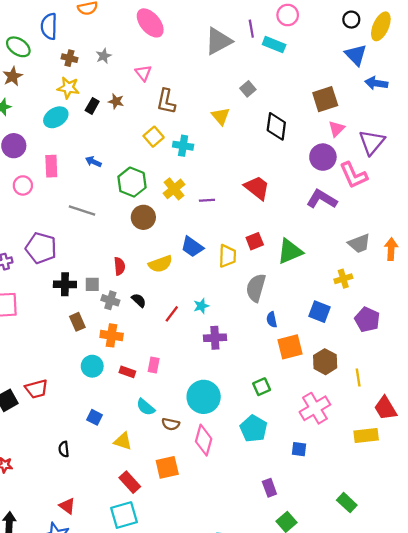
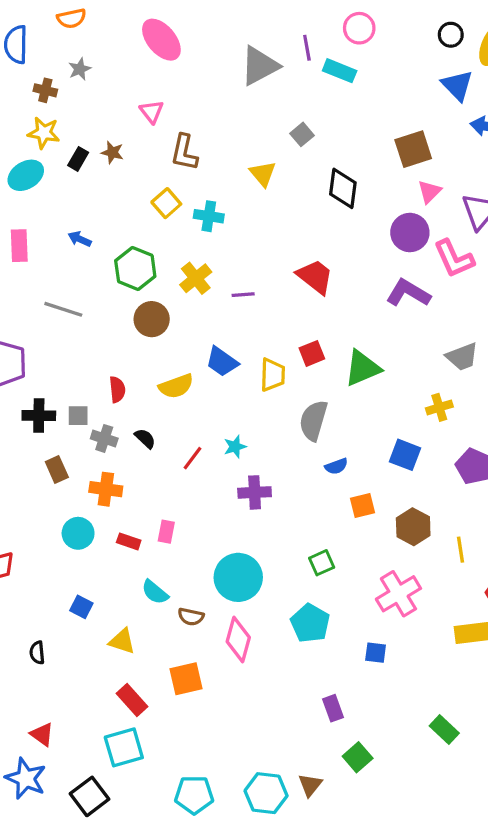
gray star: (104, 56) -> (80, 69), moved
blue semicircle: (272, 320) -> (336, 466), turned -98
orange square: (290, 347) -> (362, 505), size x0.7

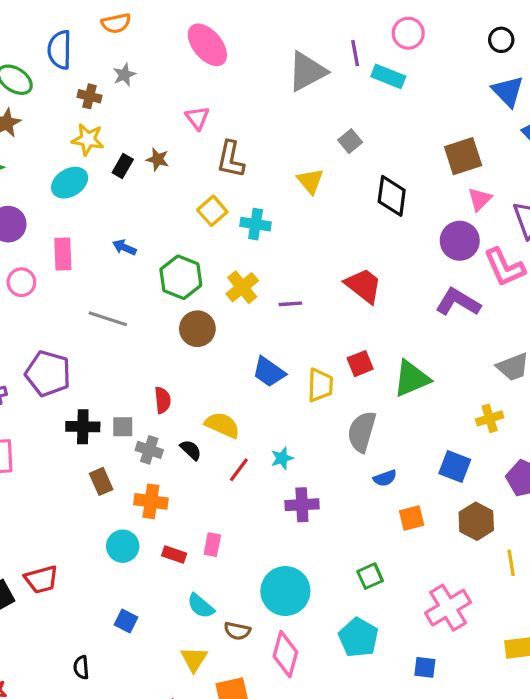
yellow semicircle: (176, 386) -> (222, 425), moved, turned -136
brown hexagon: (413, 527) -> (476, 521), moved
yellow triangle: (122, 641) -> (194, 659), moved, turned 44

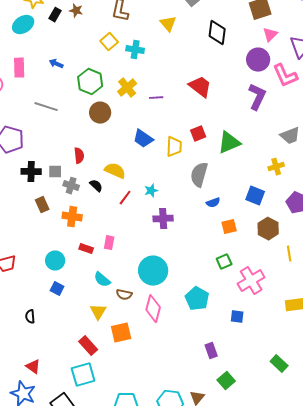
purple L-shape: (458, 302) -> (257, 97), turned 84
cyan circle: (123, 546) -> (55, 261), moved
green square: (370, 576) -> (224, 262), moved

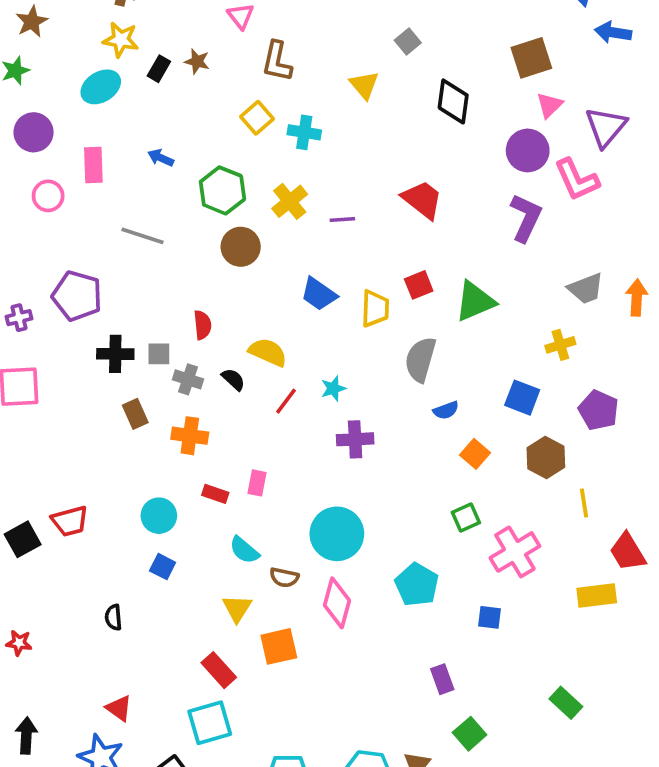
orange square: (229, 227) -> (475, 454), turned -35

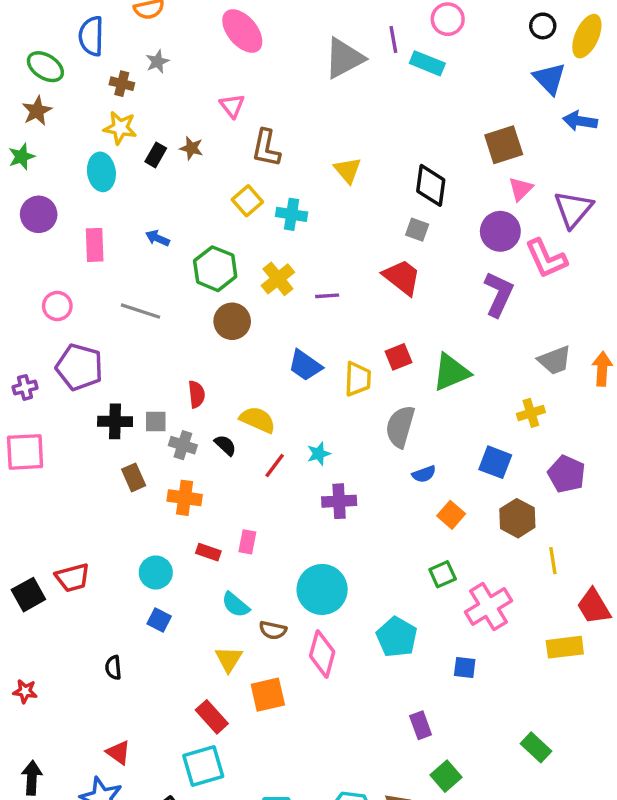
gray square: (408, 41) -> (417, 230), moved, turned -30
cyan ellipse: (101, 87) -> (101, 172), turned -66
pink circle: (48, 196) -> (57, 306), moved

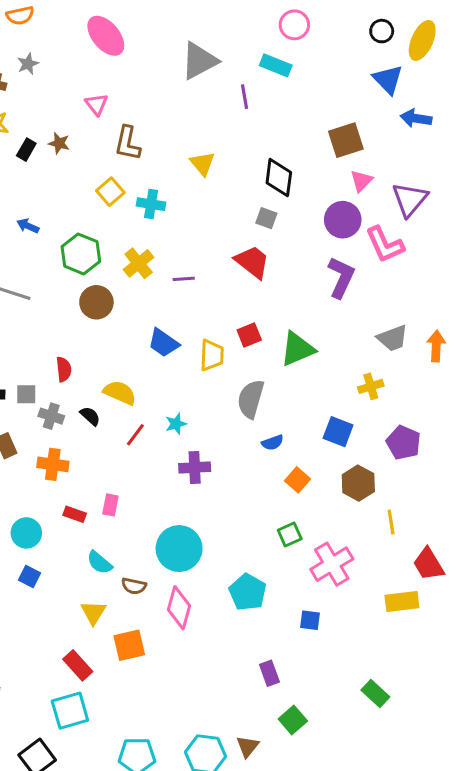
purple line: (393, 40) -> (245, 97), moved

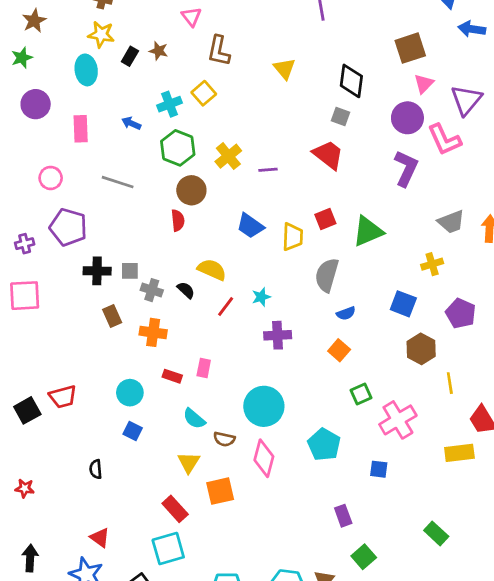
cyan cross: (151, 204) -> (170, 104), moved, turned -30
red semicircle: (64, 369) -> (178, 220), moved
orange square: (298, 480) -> (339, 350), moved

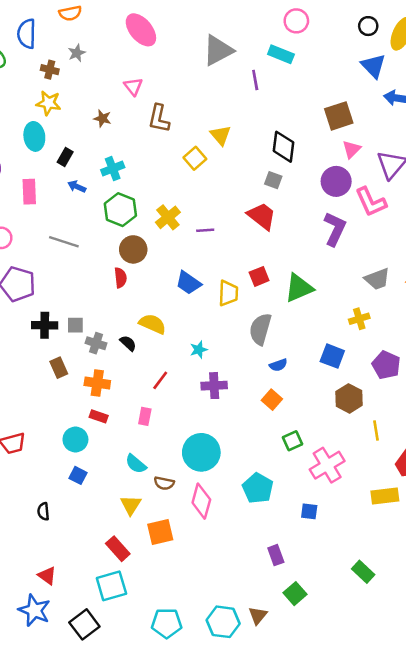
black rectangle: (130, 56) -> (65, 157), moved
yellow square: (204, 93) -> (195, 158), moved
red line: (226, 306) -> (160, 380), moved
red rectangle: (172, 376) -> (99, 416), moved

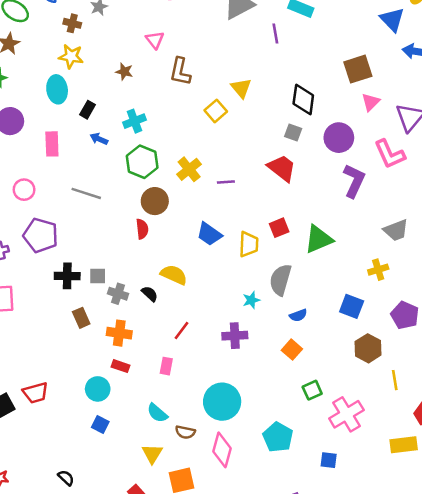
purple circle: (336, 181) -> (339, 138), moved
cyan star: (199, 350) -> (251, 300), moved
black semicircle: (43, 511) -> (66, 478), moved, turned 138

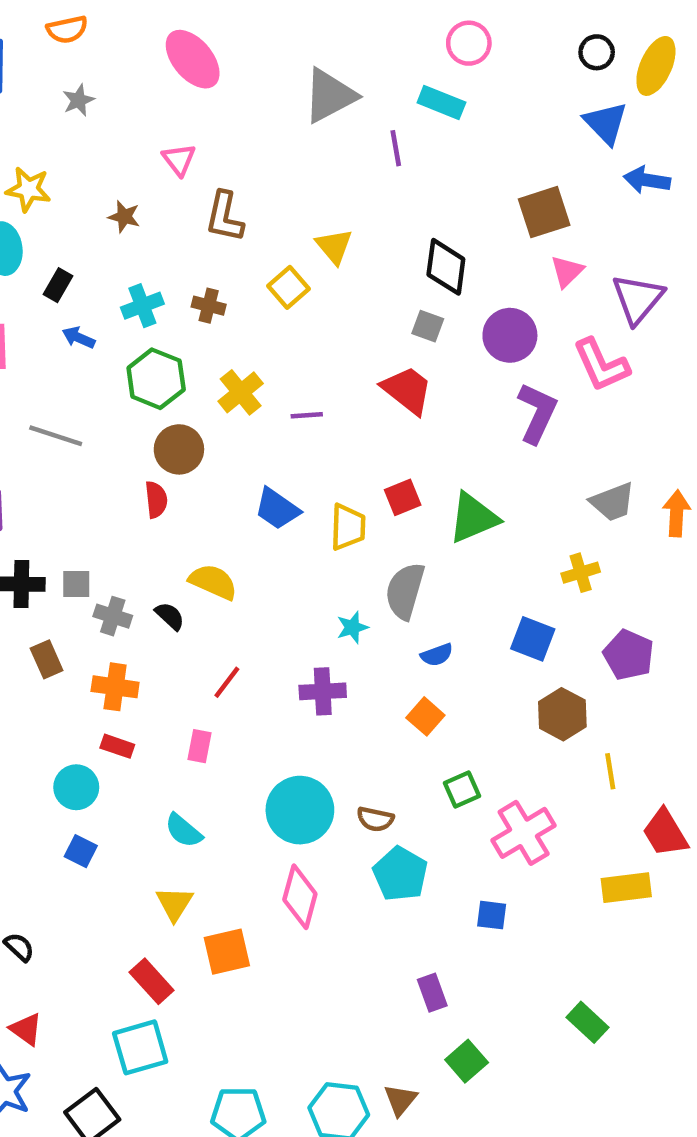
brown cross: (72, 23) -> (209, 306), moved
brown semicircle: (185, 432) -> (375, 819), moved

